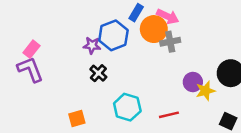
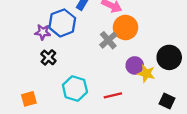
orange circle: (154, 29) -> (126, 28), moved
gray cross: (170, 42) -> (108, 40), moved, turned -30
yellow star: (205, 91) -> (146, 74), turned 30

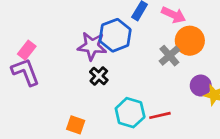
purple star: (43, 32) -> (92, 46), size x1.5
red line: (113, 95) -> (160, 115), moved
orange square: (29, 99) -> (76, 125), turned 35

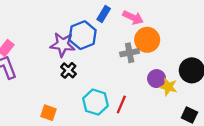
gray cross: (169, 56) -> (130, 53), turned 30
red line: (160, 115) -> (121, 104), turned -54

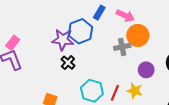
yellow star: (168, 87) -> (135, 91), moved

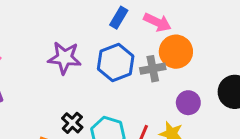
blue hexagon: (80, 31) -> (116, 62), moved
black cross: (68, 63) -> (72, 123), moved

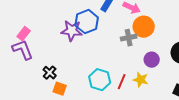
blue hexagon: (116, 62) -> (87, 22), moved
black cross: (72, 123) -> (50, 73), moved

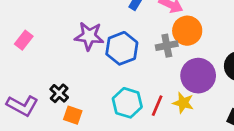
blue hexagon: (87, 22) -> (122, 48), moved
purple L-shape: (23, 50) -> (22, 106), moved, turned 140
purple circle: (152, 60) -> (198, 76), size x1.6

